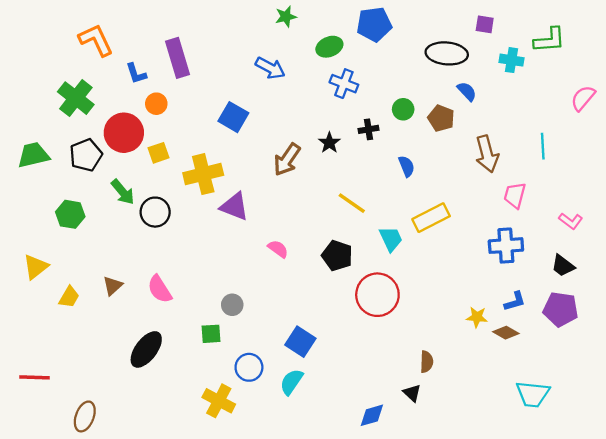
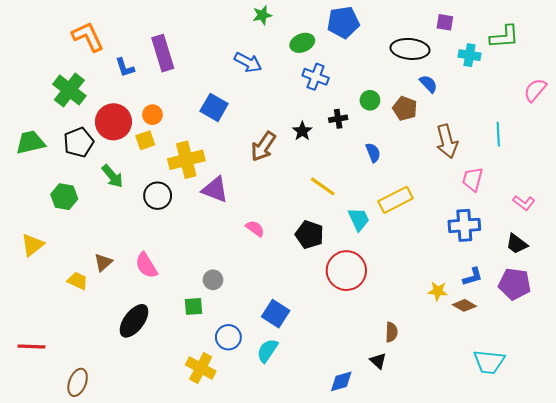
orange circle: (156, 104) -> (152, 115), moved
black circle: (155, 212) -> (158, 196), moved
yellow trapezoid: (69, 297) -> (78, 281), moved, turned -95

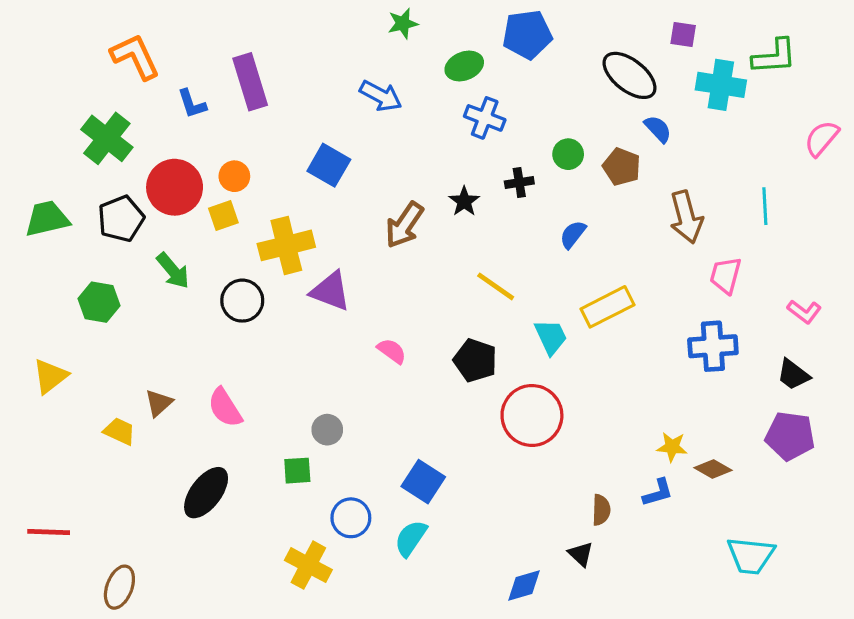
black ellipse: (410, 49) -> (630, 75), turned 33
cyan cross: (469, 55) -> (721, 85), size x1.4
blue semicircle: (373, 153) -> (573, 234), turned -120
blue L-shape: (473, 277) -> (658, 493), moved

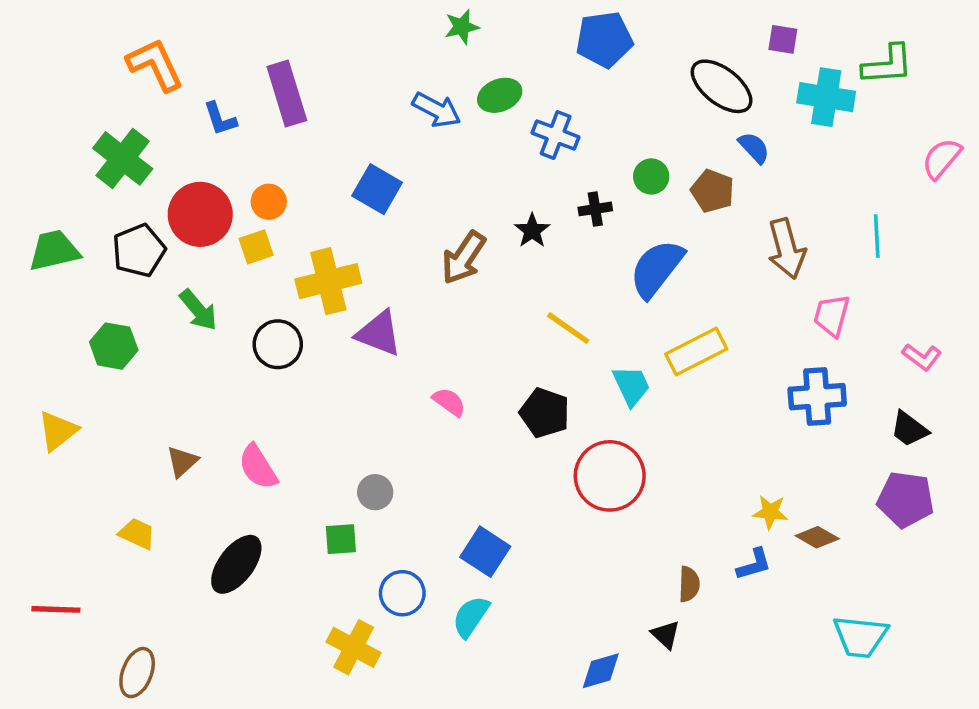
green ellipse: (464, 66) -> (500, 95), moved
blue semicircle: (573, 234) -> (657, 268), size x1.8
yellow trapezoid: (119, 431) -> (137, 534), moved

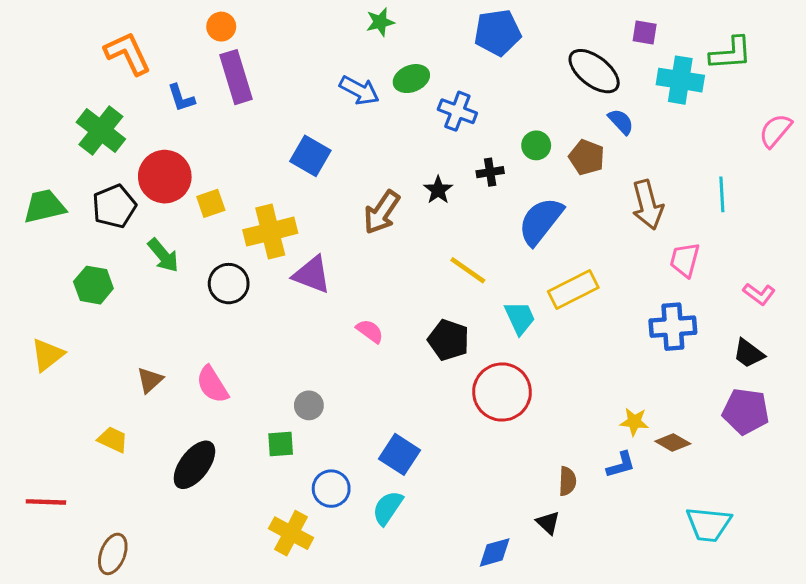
orange circle: (269, 202) -> (221, 27), moved

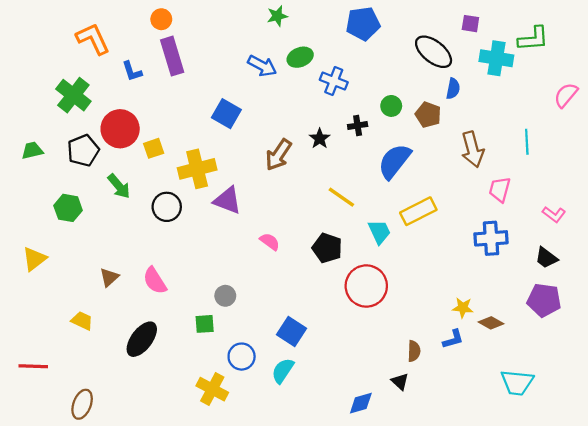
blue semicircle: (621, 122) -> (453, 89), turned 54
green trapezoid: (44, 206) -> (32, 150), size x0.7

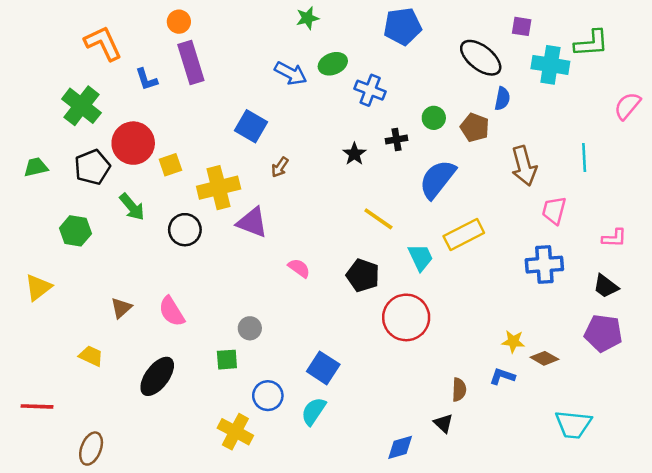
brown arrow: (278, 155) -> (280, 167), moved, size x0.6
pink L-shape: (554, 214) -> (614, 238), turned -35
blue L-shape: (453, 339) -> (502, 376), turned -145

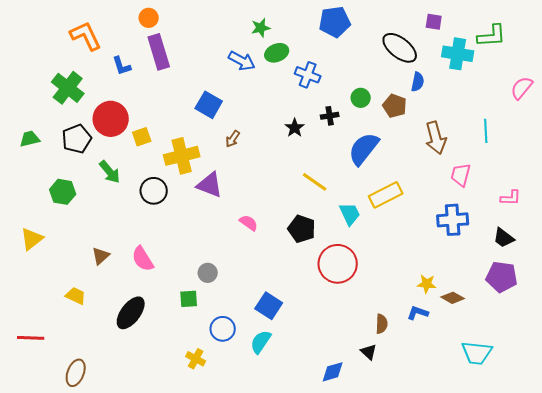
green star: (308, 18) -> (261, 28), moved
yellow cross: (235, 432) -> (196, 359), size x0.7

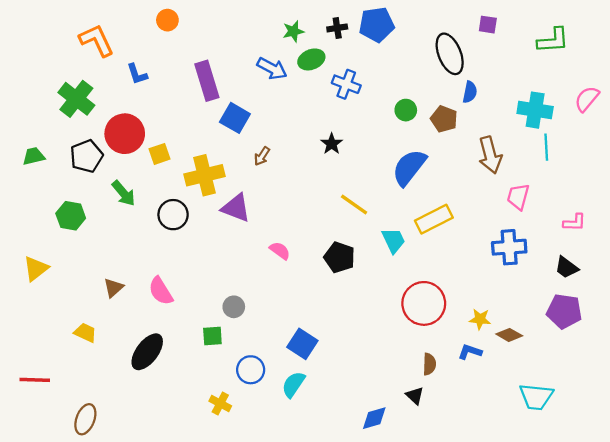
black ellipse: (400, 48) -> (450, 54), turned 30
purple rectangle: (159, 52) -> (207, 81), moved
cyan cross: (458, 54) -> (535, 110), moved
black cross: (330, 116) -> (337, 28), moved
red circle: (338, 264) -> (424, 303), moved

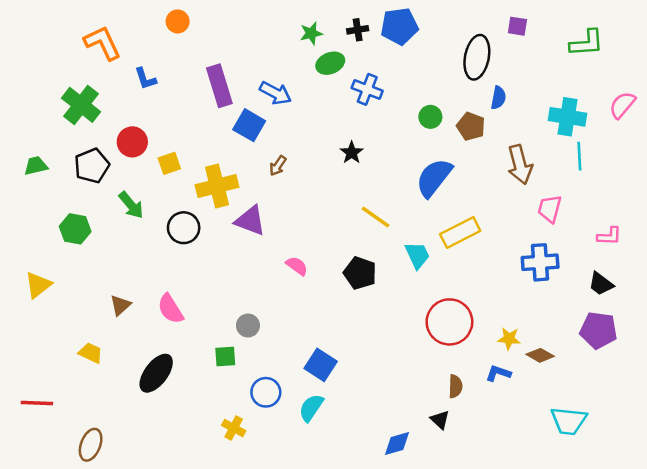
black ellipse: (450, 54) -> (477, 57), turned 33
blue arrow: (272, 68) -> (275, 93), moved
red circle: (125, 134) -> (132, 142), size x0.7

